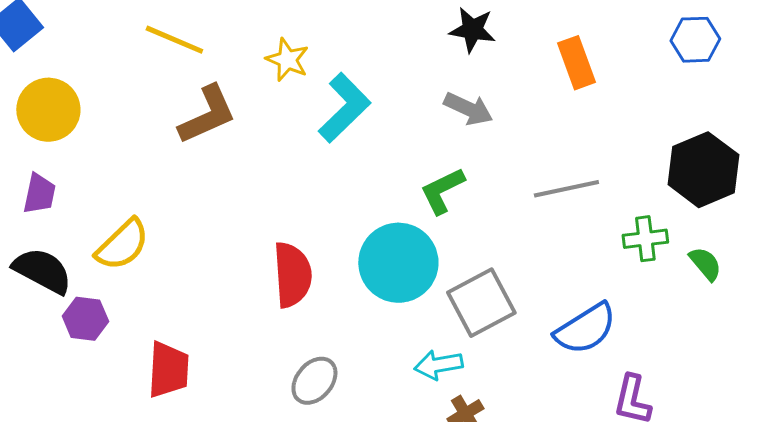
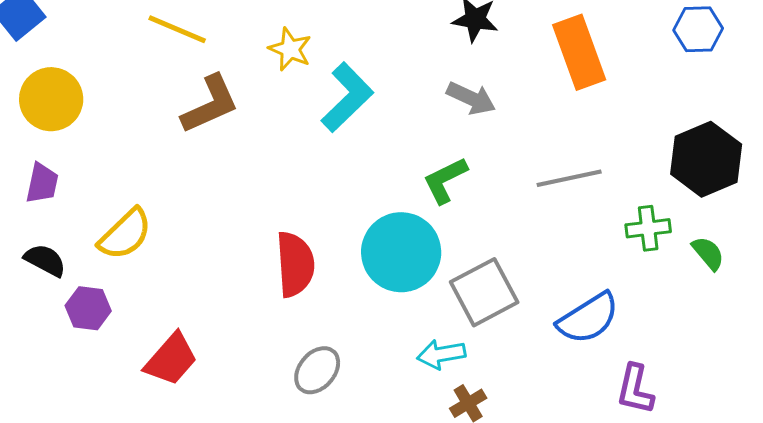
orange rectangle: (576, 63) -> (579, 52), size x1.4
black semicircle: (42, 271) -> (45, 260), size x0.7
red trapezoid: (168, 370) -> (171, 359), turned 38

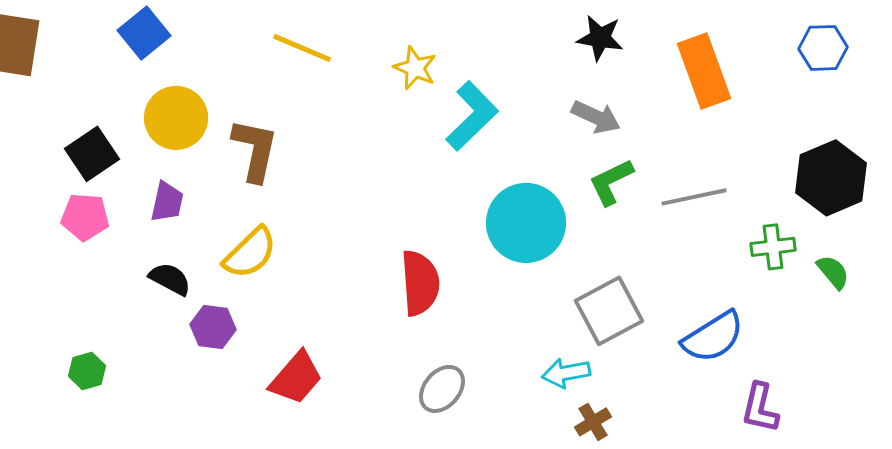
brown L-shape: (210, 104) -> (255, 150), moved, turned -54
green L-shape: (445, 180) -> (611, 182), moved
cyan circle: (401, 252) -> (526, 223), moved

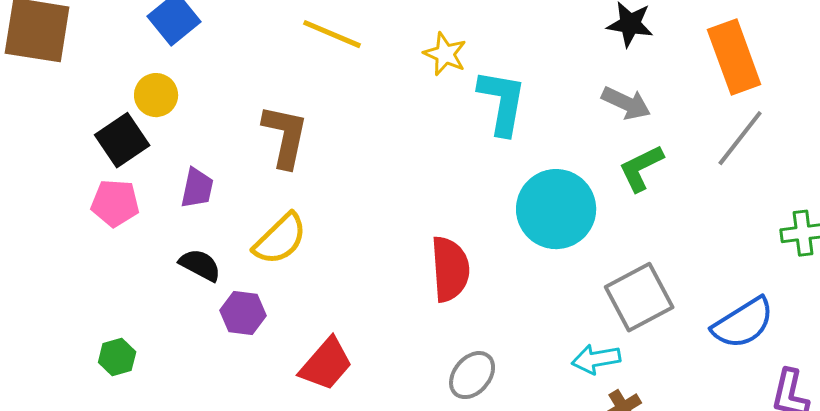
cyan L-shape: (472, 116) -> (502, 102), turned -36
yellow circle: (176, 118) -> (156, 95), moved, size x0.7
gray line: (694, 197) -> (740, 138), moved, turned -40

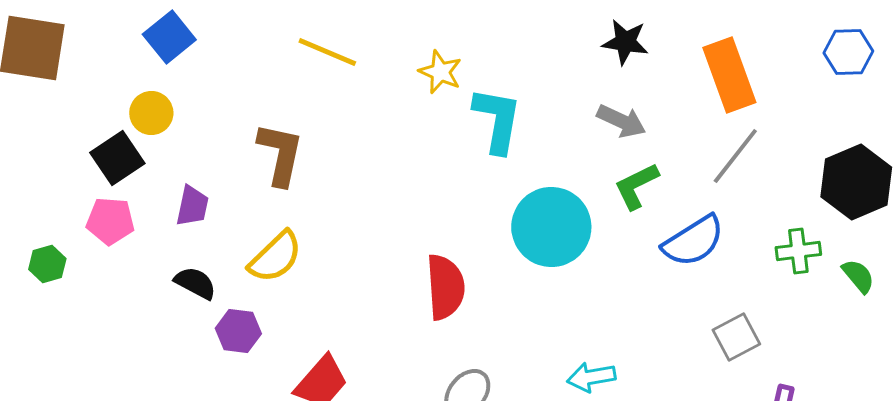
gray square: (639, 297) -> (736, 337), moved, size x0.7
blue semicircle: (743, 323) -> (693, 241), moved
green hexagon: (117, 357) -> (47, 264), moved

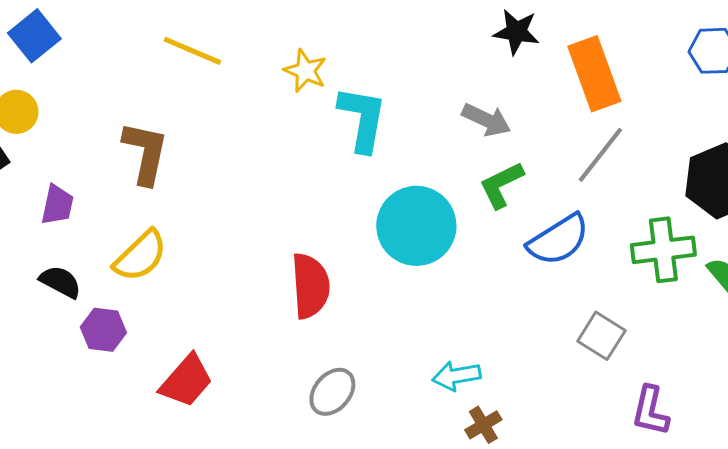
black star: (625, 42) -> (516, 32), moved
green cross: (798, 251) -> (663, 250), size x1.4
gray square: (736, 337) -> (601, 336), turned -30

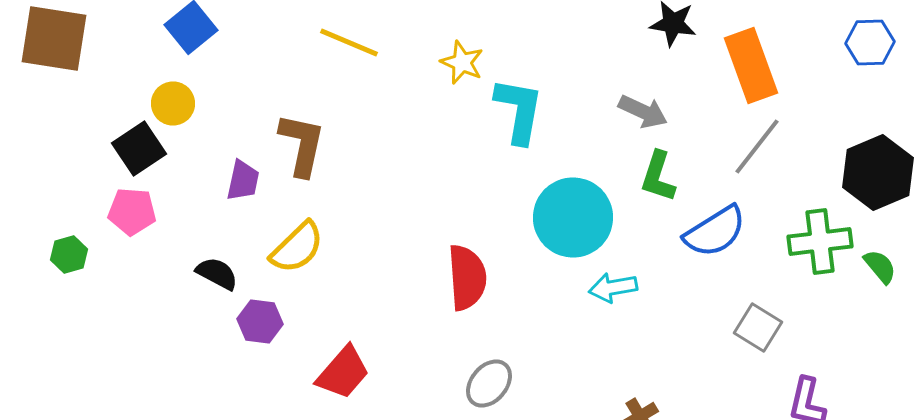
green L-shape: (501, 185) -> (658, 176), turned -46
purple trapezoid: (57, 205) -> (243, 180), moved
cyan arrow: (456, 376) -> (613, 288), moved

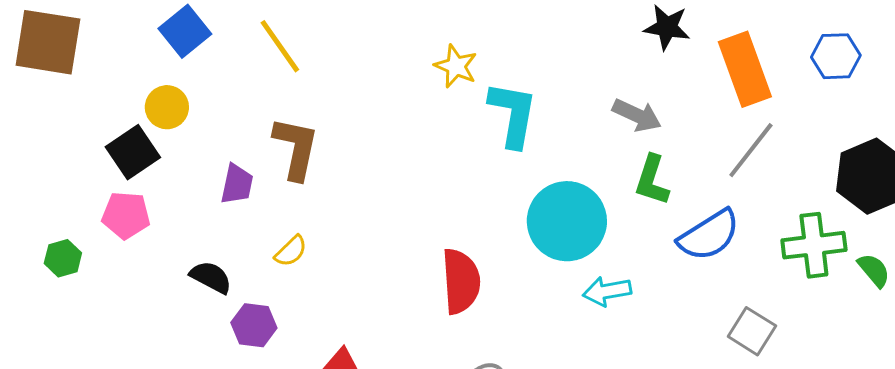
yellow line: (349, 42) -> (280, 46), moved, turned 32
blue hexagon: (870, 42) -> (836, 56), moved
yellow semicircle: (297, 248) -> (291, 251), size x0.6

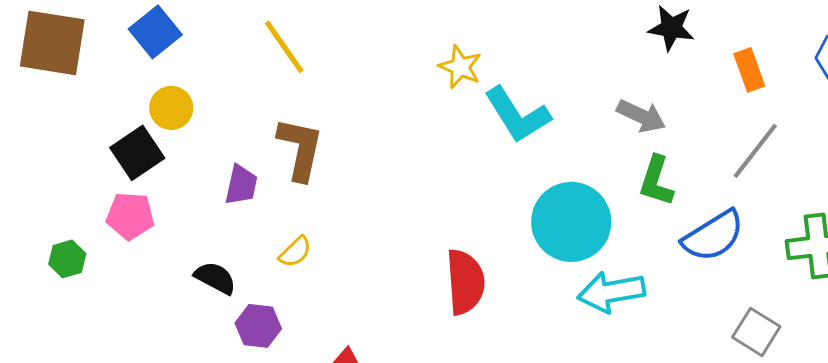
blue square: (185, 31) -> (155, 32), moved
orange rectangle: (745, 69) -> (749, 70), size x0.6
cyan L-shape: (513, 114) -> (517, 115), turned 138
cyan arrow: (607, 291) -> (611, 292), size x1.4

